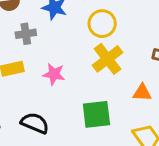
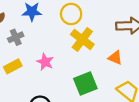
pink star: (54, 74) -> (45, 62), turned 30
orange triangle: (142, 93) -> (115, 58), turned 35

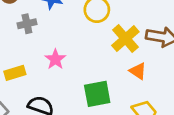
yellow cross: (82, 39) -> (125, 39), moved
yellow rectangle: (13, 66) -> (15, 73), moved

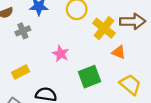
pink star: (55, 59) -> (61, 54), moved

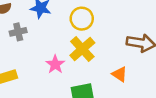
yellow cross: (104, 28) -> (82, 49), moved

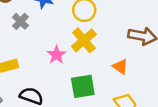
gray cross: (18, 32) -> (21, 21), turned -35

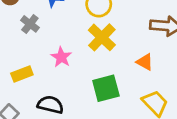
pink star: (56, 55) -> (61, 57), moved

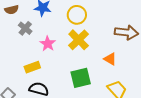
pink star: (61, 57) -> (48, 44), moved
yellow rectangle: (22, 74) -> (32, 67), moved

